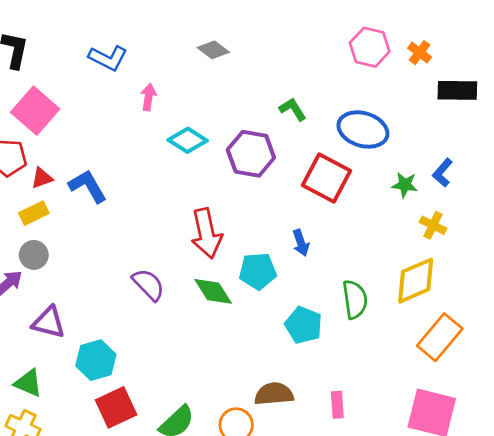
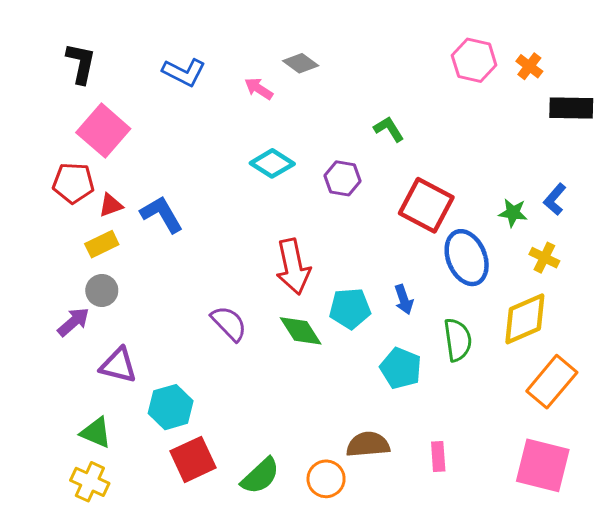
pink arrow: (148, 97) -> (259, 89), moved, turned -65
blue ellipse: (363, 129) -> (467, 258), moved, turned 51
purple hexagon: (251, 154) -> (342, 178), size x0.7
blue arrow: (301, 243) -> (404, 299), moved

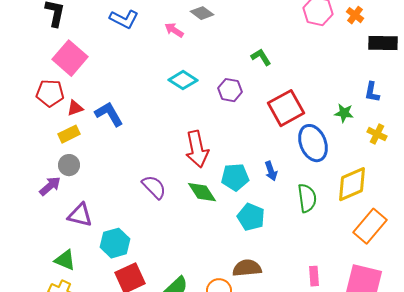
blue L-shape: (555, 199) -> (372, 92), moved, turned -30
red square: (426, 205) -> (286, 108), turned 33
yellow cross: (544, 258) -> (377, 134), moved
cyan pentagon: (401, 368) -> (251, 217), moved
pink rectangle: (438, 456) -> (314, 276), moved

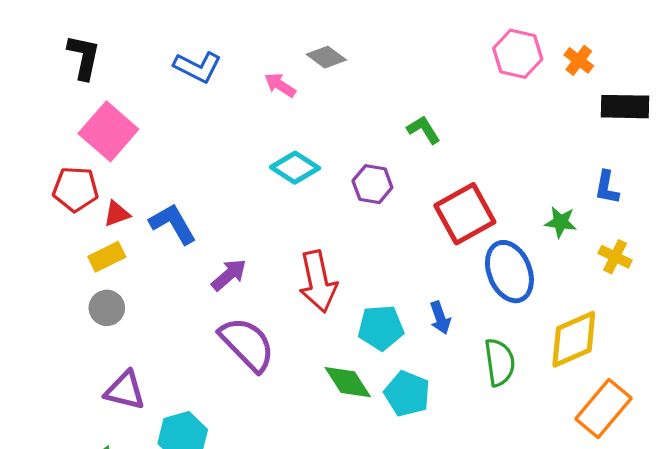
purple arrow: (50, 186) -> (229, 275), moved
purple semicircle: (154, 187) -> (247, 344), size x1.4
green diamond: (202, 192) -> (348, 382), moved

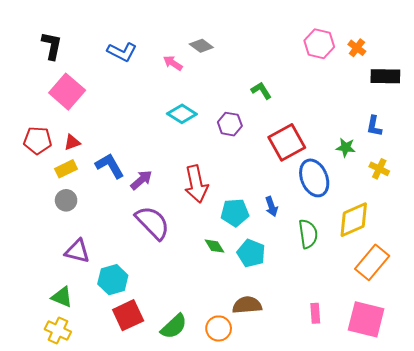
red pentagon: (75, 189) -> (38, 140), moved
blue L-shape: (173, 224) -> (110, 166), moved
green diamond: (348, 382) -> (215, 246), size x0.7

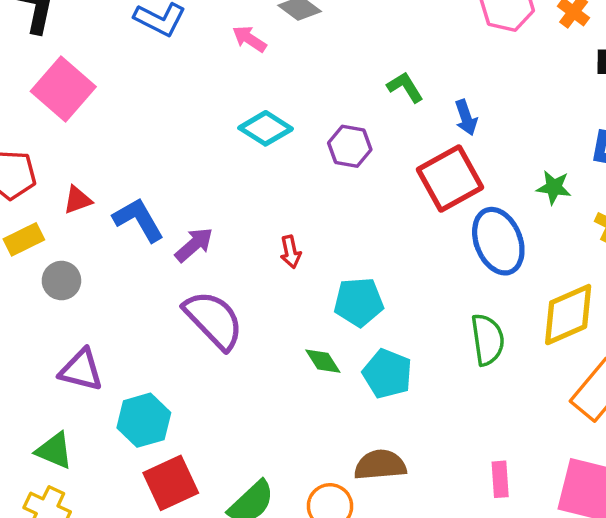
red triangle: (72, 142) -> (78, 200), moved
yellow rectangle: (66, 169) -> (24, 239), moved
red arrow: (196, 184) -> (291, 252), size x0.5
blue arrow: (271, 206) -> (466, 118), moved

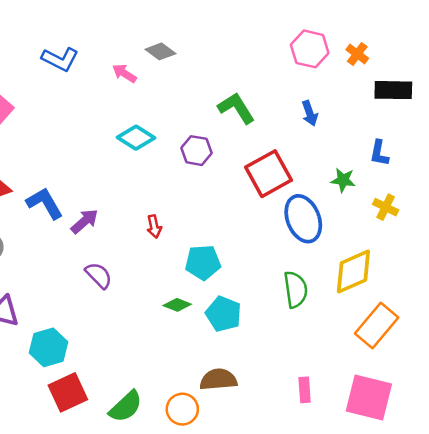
green L-shape: (405, 87) -> (236, 108), size x1.4
blue arrow: (466, 118) -> (310, 113), moved
purple semicircle: (214, 320) -> (99, 275), size x0.6
green diamond: (323, 361) -> (177, 305), turned -36

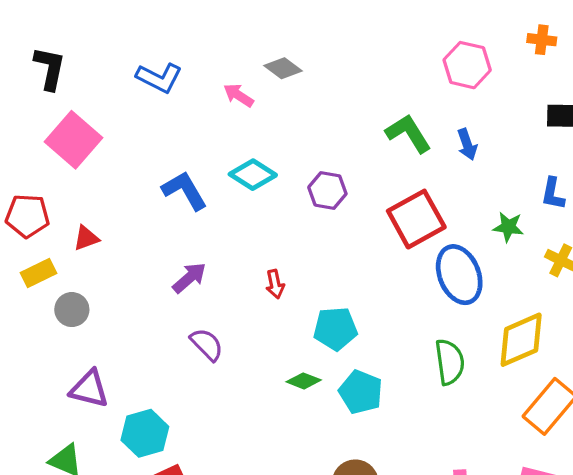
orange cross: (357, 54) -> (542, 40), moved, turned -30
green L-shape: (236, 108) -> (408, 133), moved
blue L-shape: (45, 203) -> (185, 190), moved

